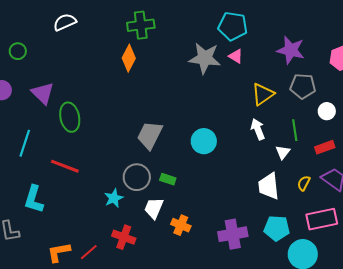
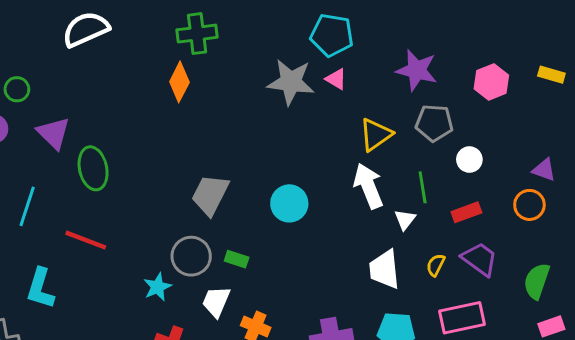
white semicircle: (65, 22) -> (86, 29), size x1.4
green circle: (18, 51) -> (17, 89), moved
white arrow: (258, 129) -> (368, 186), size x1.4

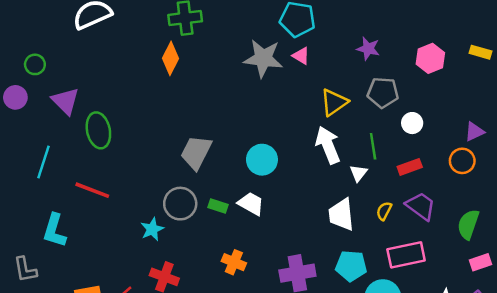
purple star: (417, 70) -> (368, 49), size x0.7
purple triangle: (544, 170) -> (474, 132), turned -45
white trapezoid: (216, 302) -> (251, 204), moved, turned 96

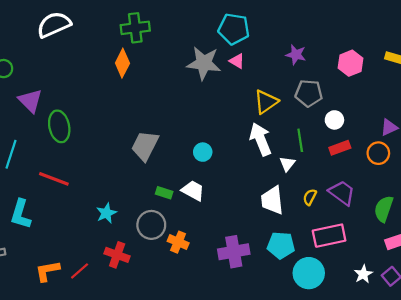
cyan circle: (262, 160) -> (203, 152), size x0.7
red rectangle: (410, 167) -> (340, 148), moved
gray circle: (180, 204) -> (151, 225), moved

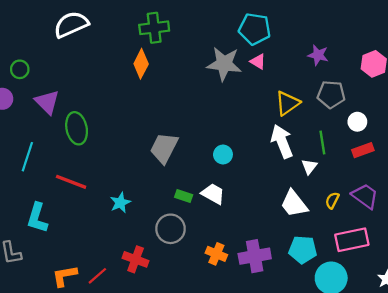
white trapezoid: (272, 200) -> (294, 204), turned -32
cyan star: (106, 213) -> (120, 203), moved
orange cross: (178, 242) -> (216, 254), moved

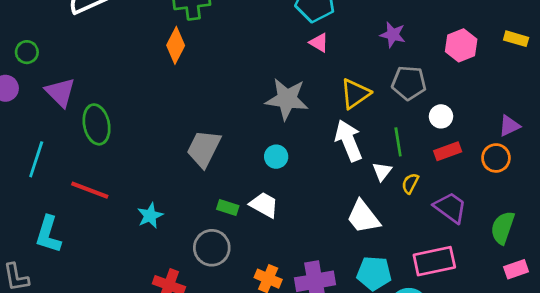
gray star: (224, 64) -> (287, 99), moved
yellow semicircle: (332, 200) -> (410, 183), moved

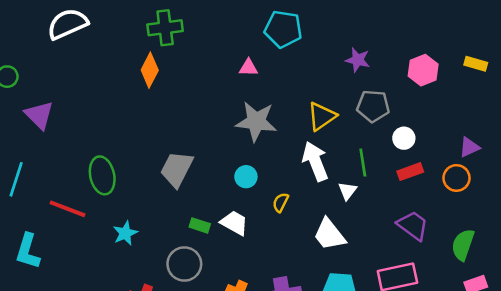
pink triangle: (319, 43) -> (249, 68), moved, turned -30
green ellipse: (97, 124) -> (102, 175), moved
yellow semicircle: (410, 183) -> (281, 202), moved

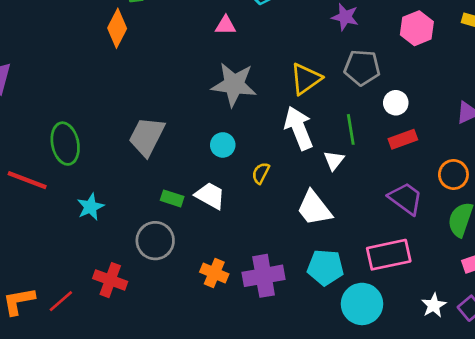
orange circle: (456, 178) -> (453, 175), moved

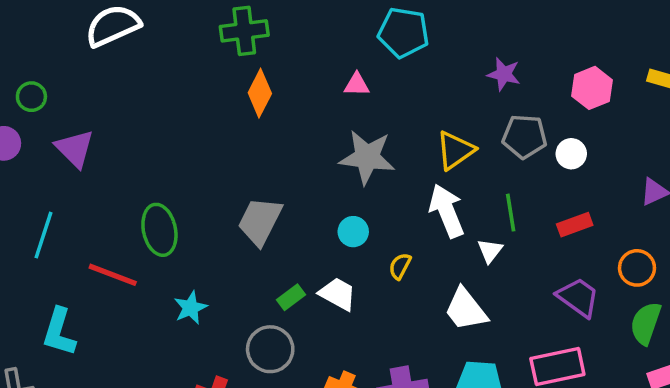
orange diamond: (117, 28) -> (260, 93), moved
white circle: (396, 103) -> (571, 154), moved
green rectangle: (172, 198) -> (291, 297), turned -55

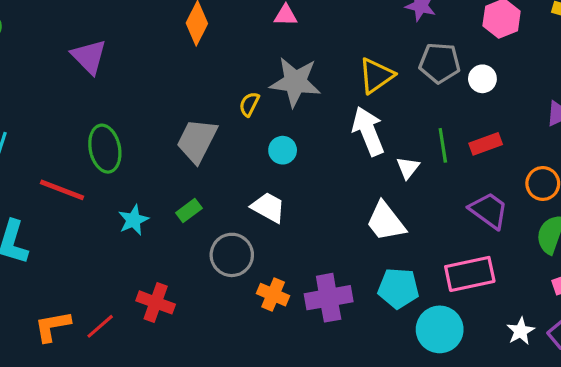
purple triangle: (75, 149) -> (89, 57), moved
green line: (511, 213) -> (443, 145), moved
yellow semicircle: (400, 266) -> (249, 104), moved
green rectangle: (291, 297) -> (189, 210), moved
gray circle: (270, 349) -> (232, 255), moved

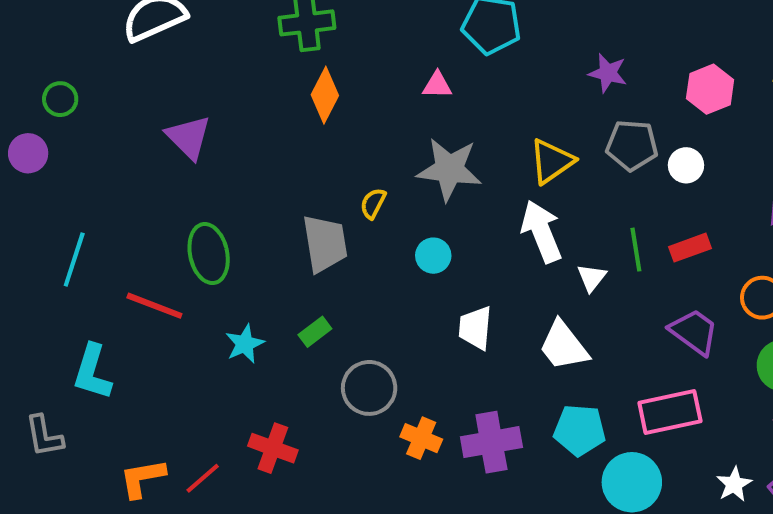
yellow semicircle: (249, 104) -> (373, 203), moved
gray trapezoid: (197, 141) -> (325, 244), turned 144
white trapezoid: (268, 207) -> (475, 328), moved, turned -114

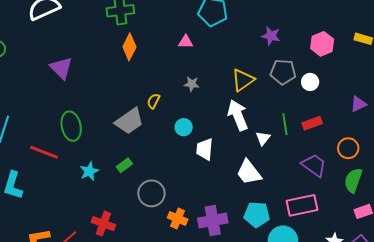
gray star: (449, 169) -> (192, 84), size x0.5
gray trapezoid: (325, 244) -> (129, 121), turned 64
white trapezoid: (475, 328) -> (205, 149), moved

